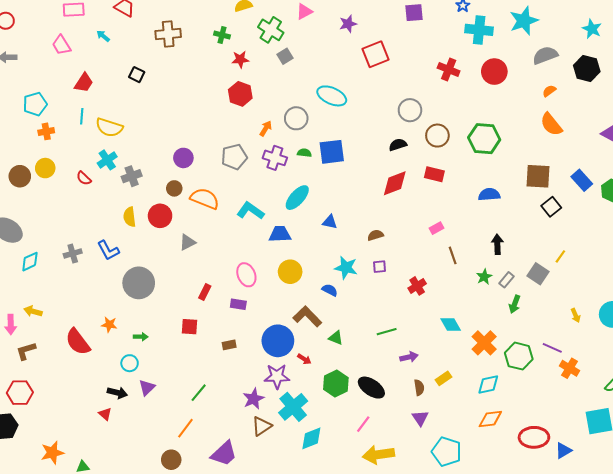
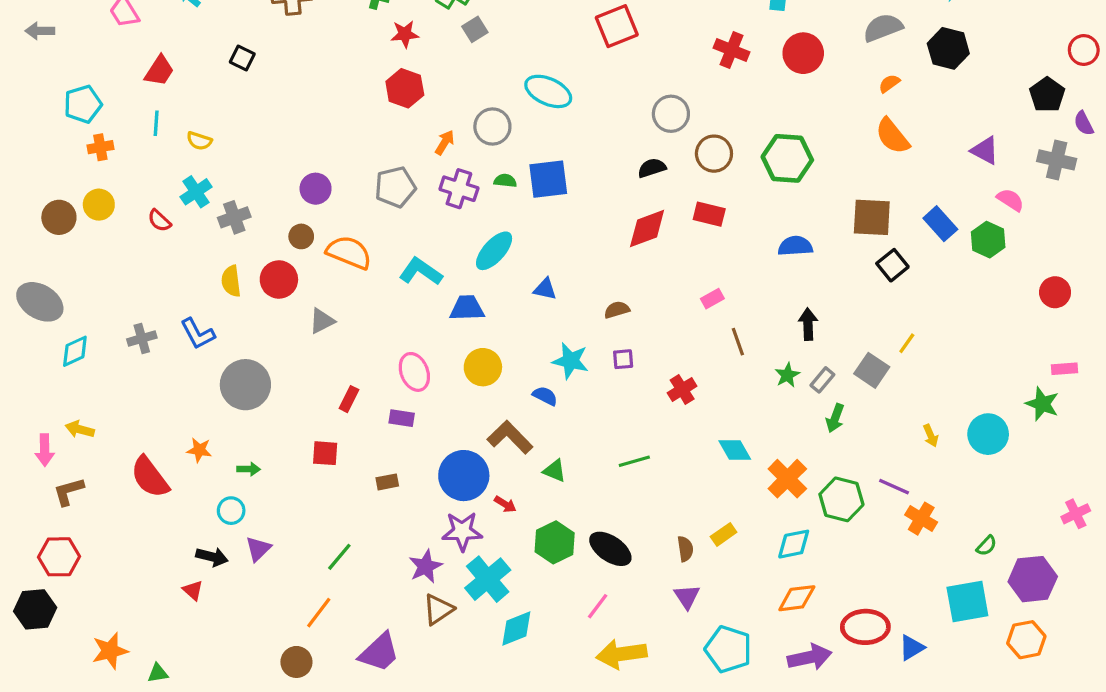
yellow semicircle: (109, 127) -> (199, 141), size x0.6
purple arrow: (409, 357) -> (810, 657), moved, size x1.5

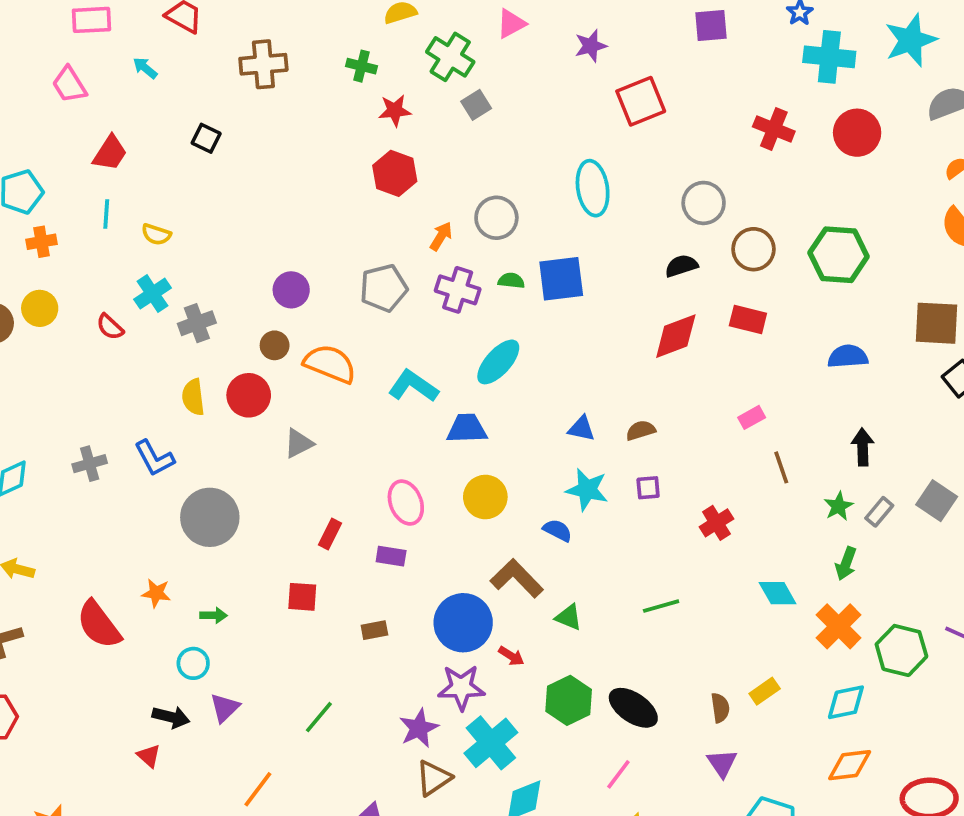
cyan ellipse: (548, 91) -> (593, 188), moved, turned 57
blue triangle: (545, 289) -> (582, 429), moved
green arrow: (835, 418) -> (846, 564), moved
orange line: (319, 613) -> (258, 789), moved

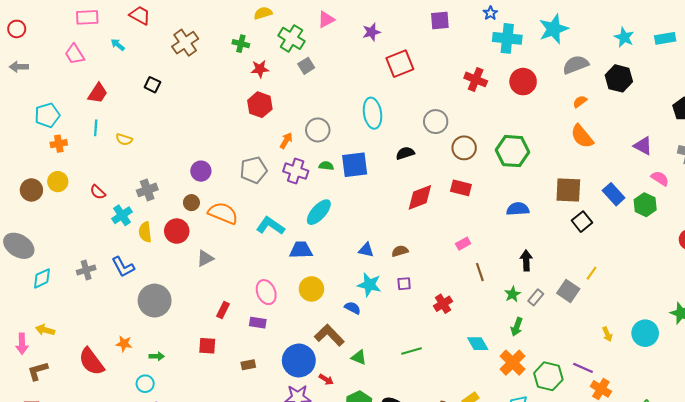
brown cross: (263, 64) -> (185, 43), turned -30
black semicircle: (681, 266) -> (405, 153), moved
cyan cross: (152, 294) -> (122, 215), moved

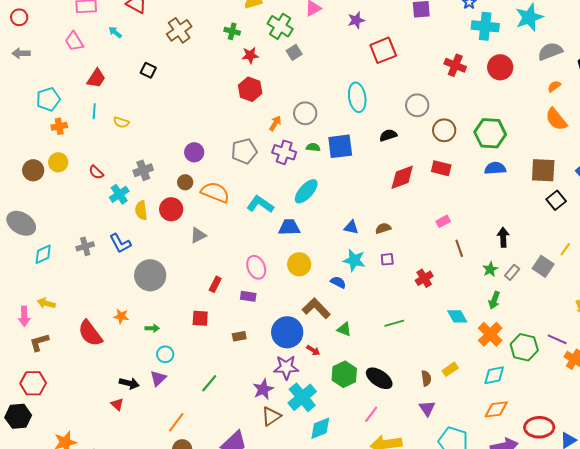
blue semicircle: (518, 209) -> (495, 168), moved
cyan circle: (145, 384) -> (165, 354), moved

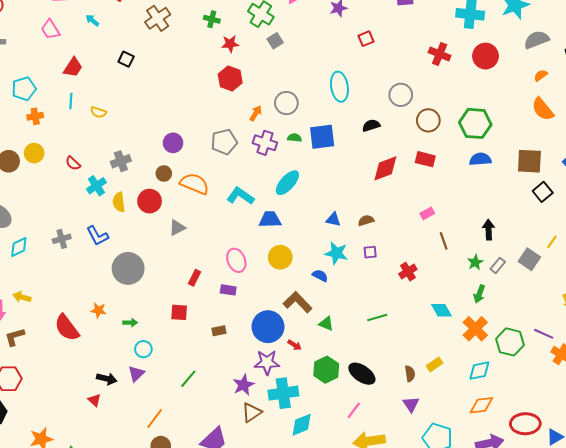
red square: (383, 50) -> (366, 39), size x0.6
cyan cross: (302, 397) -> (283, 393), turned 32

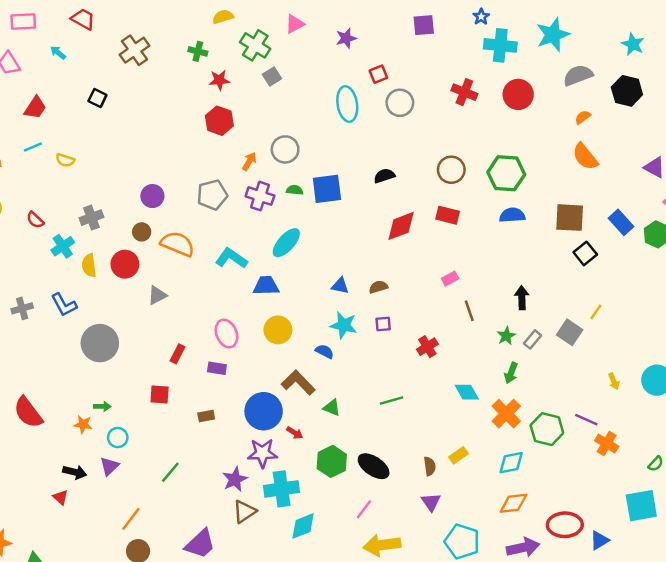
cyan ellipse: (339, 87) -> (347, 104), moved
gray circle: (401, 95) -> (400, 103), moved
cyan line: (71, 101) -> (33, 147), turned 63
orange star: (98, 310) -> (83, 424), moved

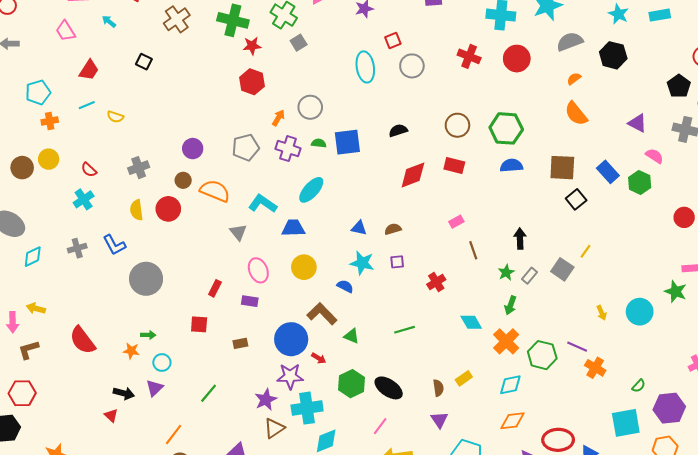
green cross: (198, 51) -> (233, 20), size x1.8
cyan cross: (63, 246) -> (84, 199), moved
gray triangle: (157, 295) -> (238, 232), moved, turned -42

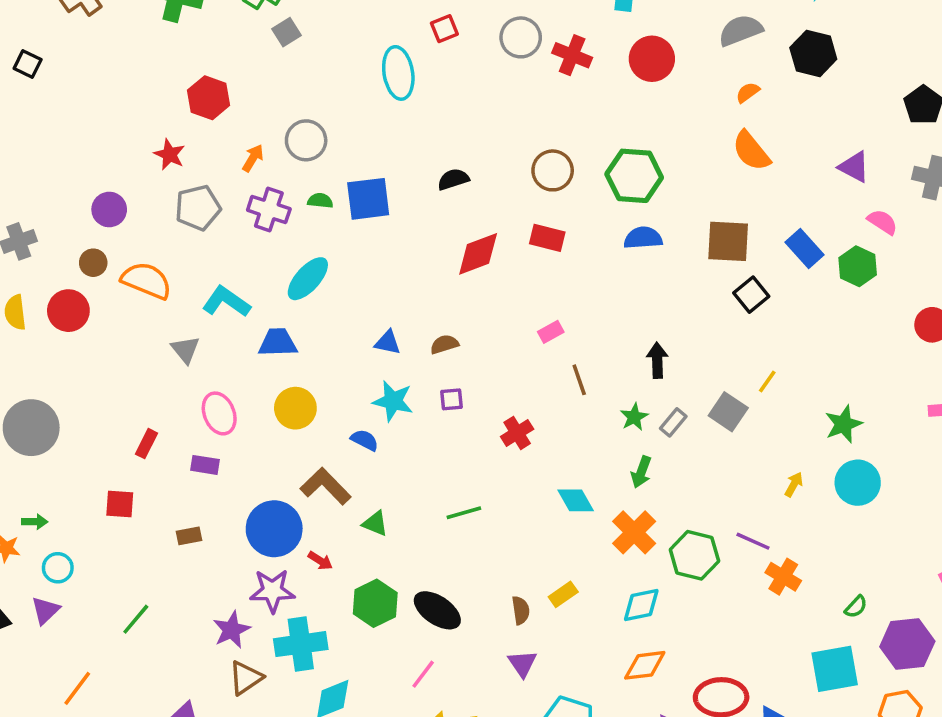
red star: (252, 46) -> (169, 155), moved, turned 30
gray circle: (412, 66) -> (521, 37), moved
green star: (676, 292) -> (843, 424), moved, turned 30
yellow arrow: (602, 313) -> (794, 484), turned -128

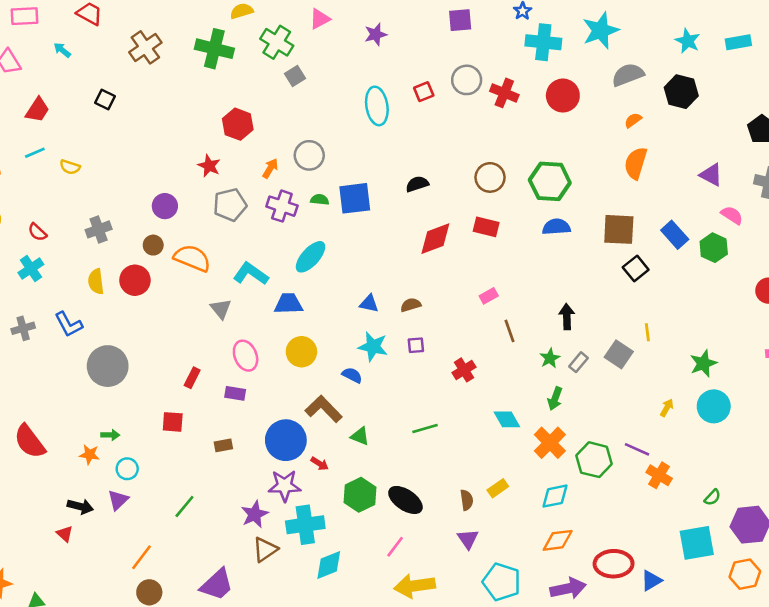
red square: (444, 29) -> (424, 92), moved
orange semicircle: (751, 151) -> (636, 163), turned 56
yellow line: (767, 382) -> (647, 332), turned -42

